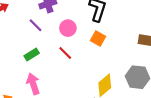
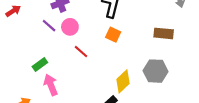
pink circle: (68, 28) -> (70, 27), moved
green rectangle: (32, 55) -> (40, 64), moved

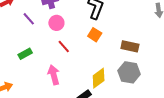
purple line: (49, 26) -> (29, 19), moved
brown rectangle: (164, 33) -> (130, 46), moved
pink arrow: (51, 85) -> (54, 75), moved

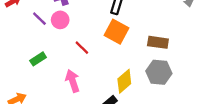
pink circle: (56, 23) -> (60, 20), moved
orange square: (95, 35) -> (117, 32), size x1.5

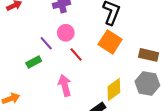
purple line: (39, 19) -> (46, 43), moved
pink circle: (60, 20) -> (66, 33), moved

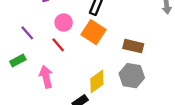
pink circle: (66, 33) -> (64, 23), moved
green rectangle: (34, 62) -> (18, 60), moved

